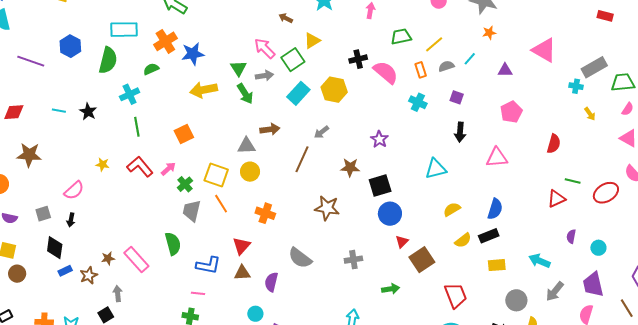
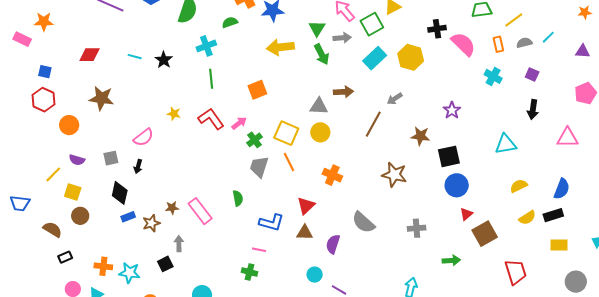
orange star: (489, 33) -> (585, 12), moved
green semicircle: (173, 244) -> (238, 198), size x0.7

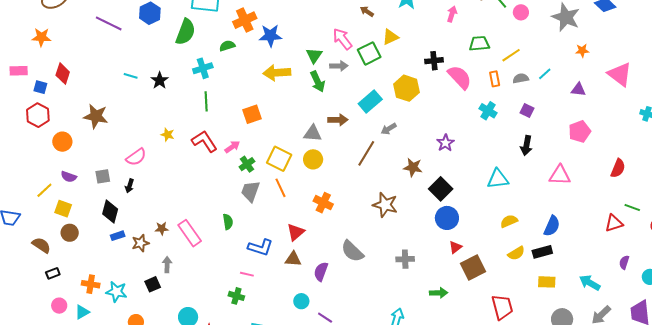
pink rectangle: (22, 39) -> (19, 71), moved, turned -30
red diamond: (90, 55) -> (63, 74), moved, turned -75
cyan rectangle: (375, 58) -> (370, 101), moved
black square: (449, 156) -> (441, 189), turned -35

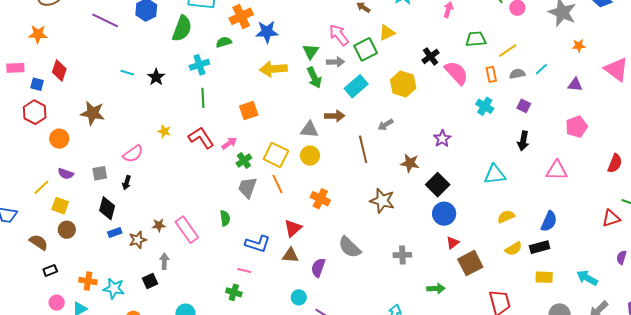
black cross: (434, 61) -> (431, 56), turned -30
cyan rectangle: (370, 101) -> (356, 86), moved
brown line: (366, 153) -> (363, 149), turned -44

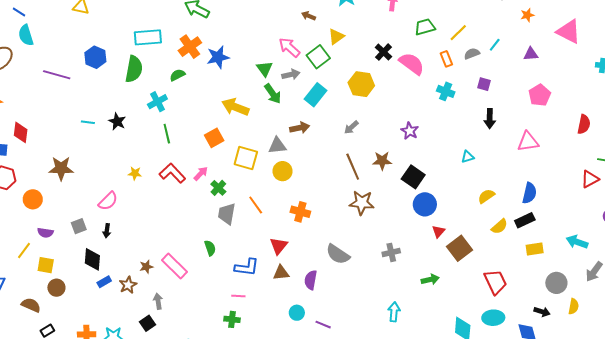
yellow arrow: (273, 69) -> (235, 107), moved, turned 36
brown line: (363, 149) -> (353, 167), moved
yellow square: (276, 155) -> (246, 158), moved
cyan triangle: (495, 174) -> (468, 157), size x0.6

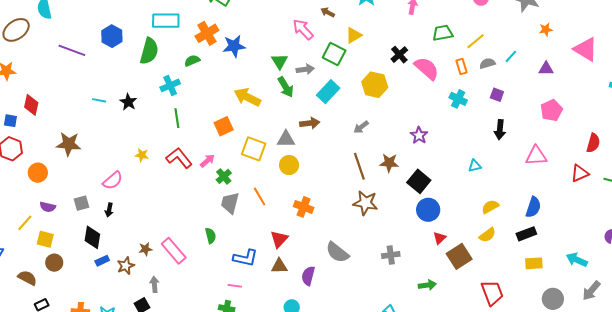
pink arrow: (289, 47) -> (303, 29), moved
green square: (318, 57) -> (334, 54), turned -30
red triangle: (590, 179) -> (580, 173), moved
yellow semicircle: (499, 226) -> (487, 235), moved

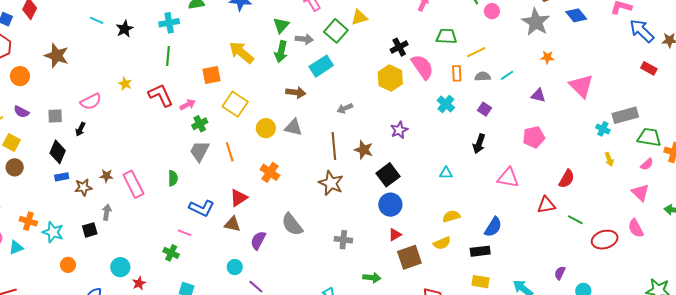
yellow hexagon: (375, 85) -> (390, 78), moved
green arrow: (286, 87) -> (281, 52), turned 30
gray triangle: (286, 139) -> (293, 127), moved

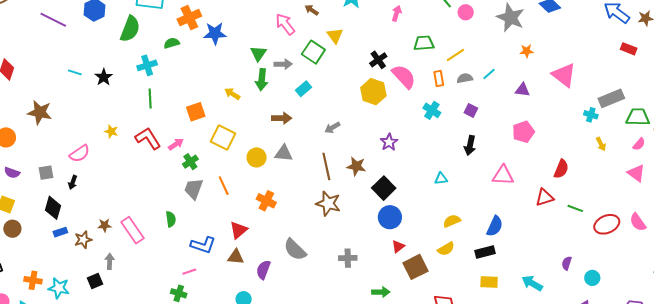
yellow triangle: (359, 17) -> (335, 36), turned -42
yellow arrow: (241, 52) -> (232, 94), moved, size x0.6
cyan rectangle: (321, 66) -> (303, 89), size x0.7
pink semicircle: (636, 228) -> (638, 222), moved
pink line: (184, 233) -> (189, 272), turned -32

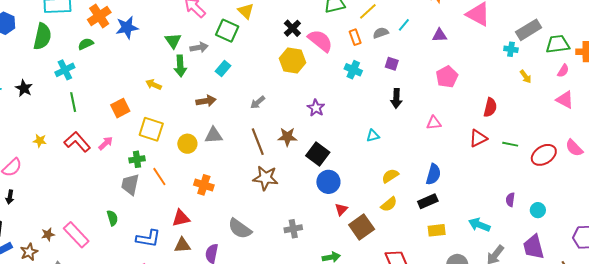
green cross: (190, 162) -> (137, 159), moved, turned 35
pink triangle: (503, 175) -> (434, 123), size x0.7
red triangle: (238, 230) -> (181, 218), turned 36

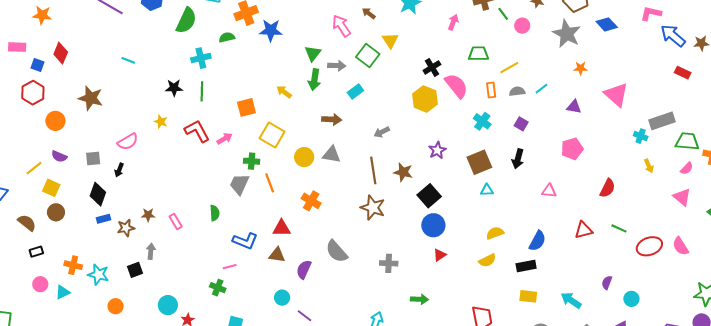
black star: (24, 88) -> (174, 88), moved, turned 30
red triangle: (478, 138) -> (584, 230), moved
brown square: (362, 227) -> (479, 162), moved
pink rectangle: (76, 235) -> (176, 221), size x0.6

